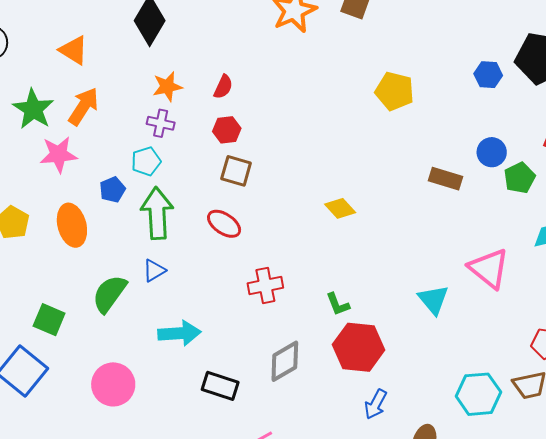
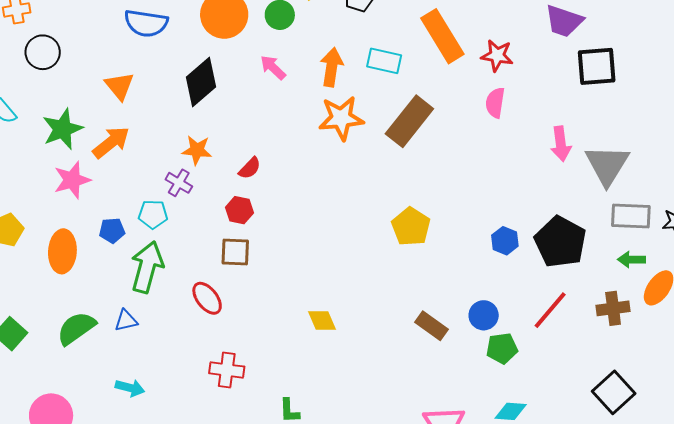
pink star: (58, 154) -> (72, 180), turned -30
brown square: (236, 171) -> (235, 252), turned -32
cyan arrow: (179, 333) -> (130, 388), size x0.7

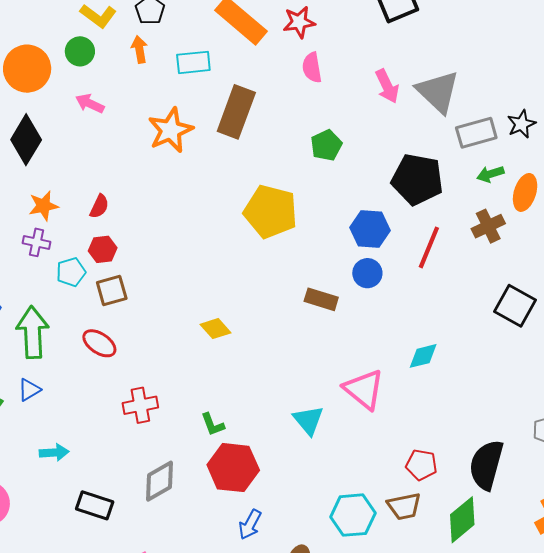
orange arrow: (332, 67) -> (139, 49), moved, size x0.7
cyan pentagon: (153, 214) -> (71, 272), moved
yellow pentagon: (411, 227) -> (271, 212), size x1.4
blue hexagon: (505, 241) -> (370, 229), moved, size x1.4
green pentagon: (502, 348) -> (326, 145), moved

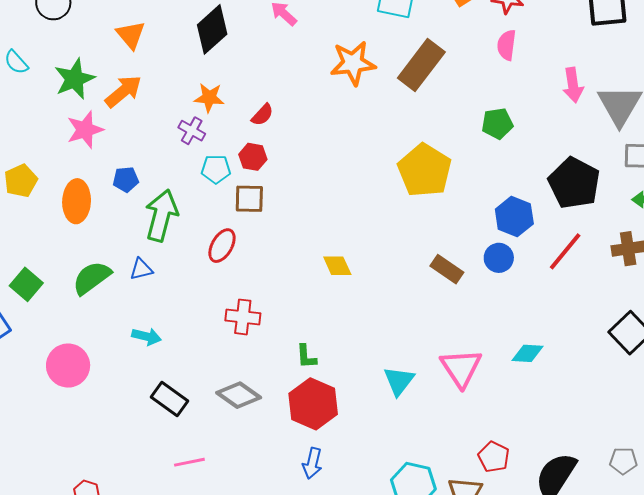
red ellipse: (99, 343) -> (222, 246), turned 68
gray diamond: (159, 481) -> (239, 395), turned 48
blue arrow: (250, 525) -> (312, 463), turned -32

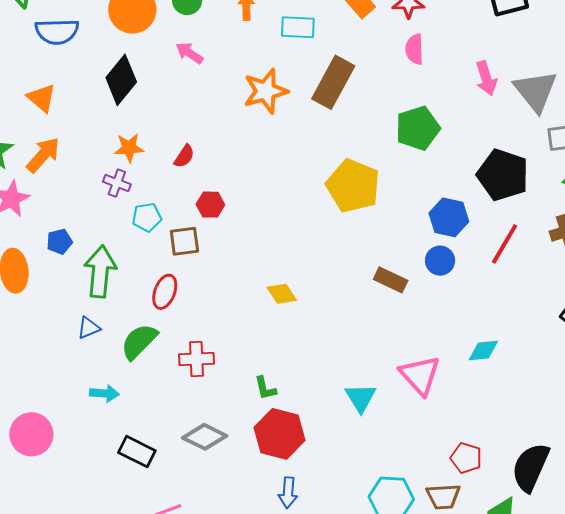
green pentagon: (497, 123) -> (418, 128), size x1.4
red hexagon: (253, 157) -> (210, 205), moved
green semicircle: (92, 278) -> (139, 341), moved

